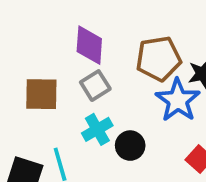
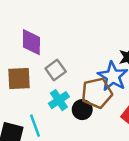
purple diamond: (89, 45) -> (31, 42), moved
brown pentagon: (159, 59) -> (97, 93), moved

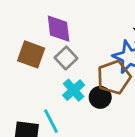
purple diamond: (31, 42) -> (59, 29), moved
brown square: (19, 78) -> (31, 54), moved, turned 30

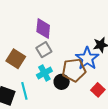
brown square: (31, 54) -> (16, 59), moved

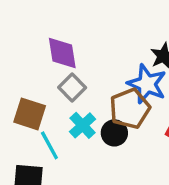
cyan line: (24, 91) -> (49, 145), moved

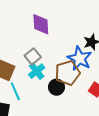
purple diamond: (62, 53) -> (41, 24), moved
cyan cross: (83, 125) -> (37, 71), moved

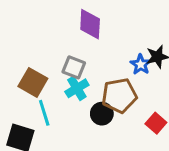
gray square: (33, 56) -> (74, 67), turned -35
blue star: (80, 58) -> (141, 64), moved, size x0.6

